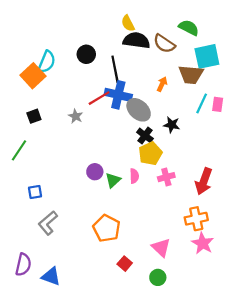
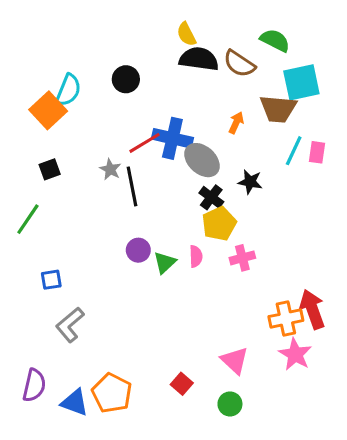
black line: (115, 69) -> (132, 186), moved
red arrow: (204, 181) -> (312, 309), moved, turned 140
orange pentagon: (107, 228) -> (112, 393), moved

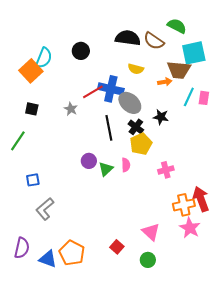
yellow semicircle: (186, 34) -> (136, 69), moved, turned -49
orange arrow: (236, 123) -> (165, 82), moved, turned 56
black square: (50, 169) -> (32, 109), turned 32
black line: (132, 186) -> (109, 128), moved
pink cross: (242, 258) -> (166, 170), moved

